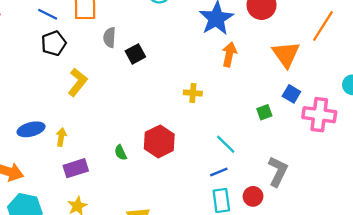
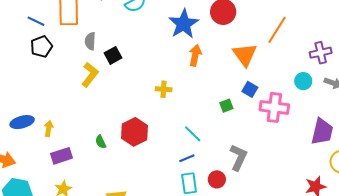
yellow L-shape: (78, 82) -> (90, 75), moved

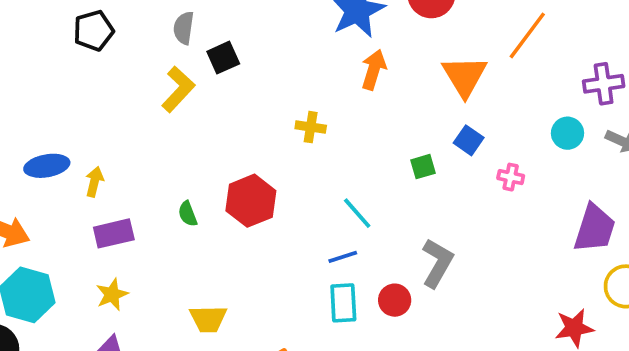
pink cross: (274, 107) -> (511, 177), size x0.5

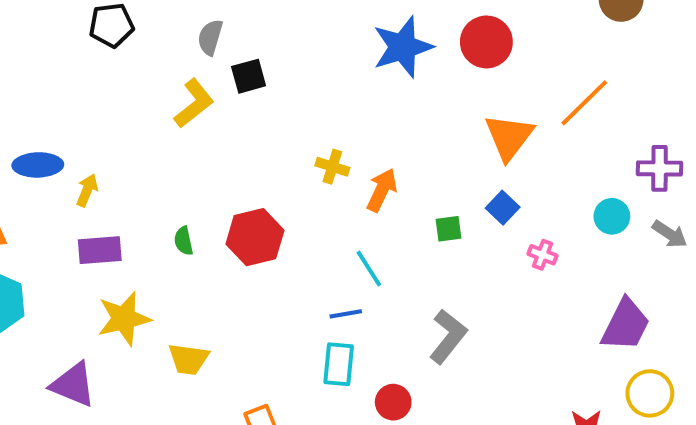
orange arrow: (374, 70) -> (382, 190), moved
yellow star: (112, 294) -> (124, 319), moved, size x1.5
red circle: (395, 300) -> (393, 402), moved

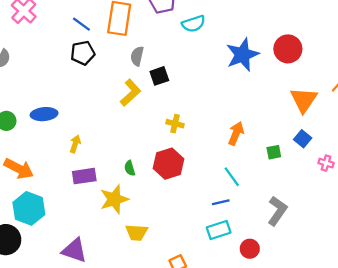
blue ellipse: (38, 165) -> (44, 114), moved
yellow cross: (332, 167) -> (175, 124), moved
yellow star: (124, 319) -> (114, 199), moved
cyan rectangle: (339, 364) -> (219, 230), turned 70

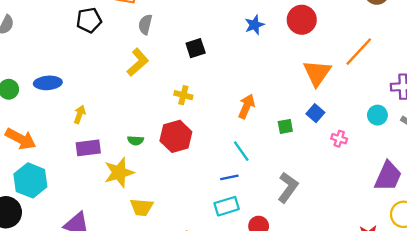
blue star: (242, 55) -> (255, 25), size x0.6
black square: (159, 76) -> (196, 48), moved
green semicircle: (130, 168) -> (136, 140), turned -72

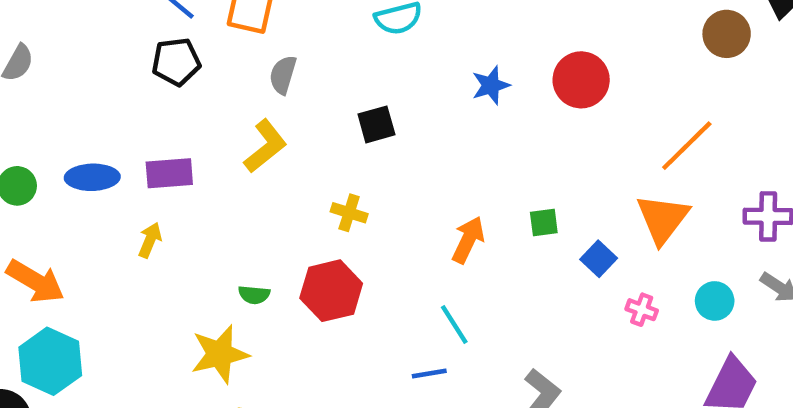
orange triangle: (317, 73) -> (663, 219), moved
cyan circle: (377, 115) -> (715, 301), moved
green square: (285, 126) -> (544, 222), moved
purple rectangle: (88, 148) -> (169, 173), moved

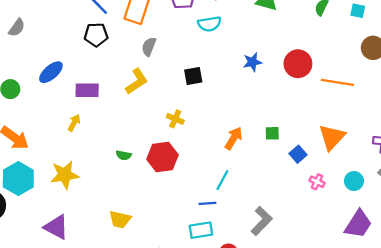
orange line: (687, 146) -> (337, 82), moved, turned 48
blue ellipse: (92, 177) -> (51, 72), moved, turned -45
cyan line: (454, 325) -> (222, 180), turned 55
yellow star: (220, 354) -> (65, 175), moved

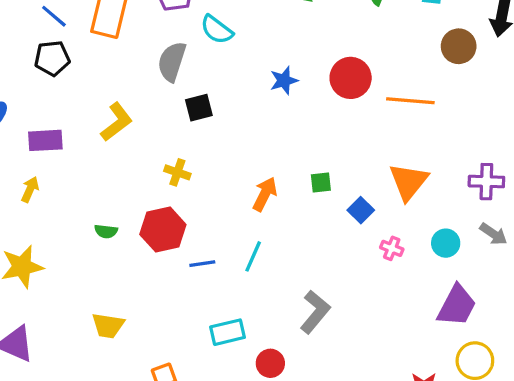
cyan semicircle: (209, 24) -> (217, 30), turned 50
gray semicircle: (149, 47) -> (172, 62), moved, size x1.4
blue line: (207, 203) -> (202, 264), moved

